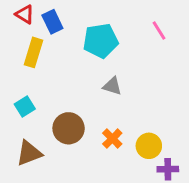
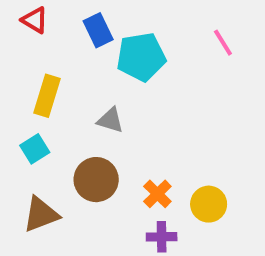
blue rectangle: (52, 22) -> (98, 30), moved
yellow rectangle: (33, 52) -> (47, 96), moved
gray triangle: (112, 86) -> (110, 120), moved
purple cross: (168, 169) -> (162, 237), moved

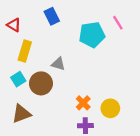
red triangle: (35, 20) -> (14, 25), moved
cyan pentagon: (141, 57) -> (92, 35), moved
brown circle: (96, 180) -> (41, 83), moved

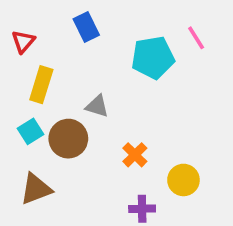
red triangle: (14, 25) -> (23, 41), turned 40
orange cross: (83, 103) -> (135, 155), moved

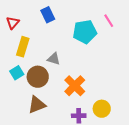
orange cross: (135, 155) -> (75, 86), size x1.5
yellow circle: (183, 180) -> (102, 109), moved
brown triangle: (36, 189) -> (37, 105), moved

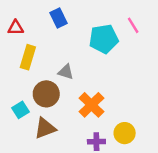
red triangle: (13, 23) -> (16, 28), turned 48
cyan square: (17, 73) -> (21, 110), moved

